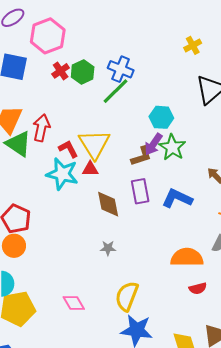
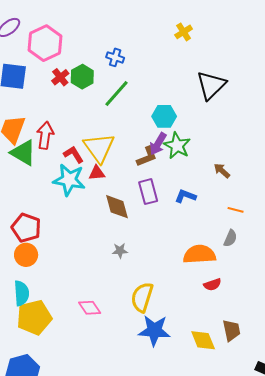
yellow cross: (193, 45) -> (184, 32), moved
blue cross: (121, 69) -> (115, 57), moved, size x0.7
blue L-shape: (177, 198) -> (185, 196), size x0.7

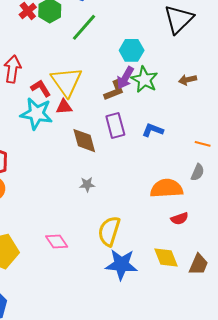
brown arrow: (222, 171) -> (188, 80), moved, turned -54
brown trapezoid: (231, 330) -> (198, 264), turned 35
yellow diamond: (203, 340) -> (166, 258), moved

